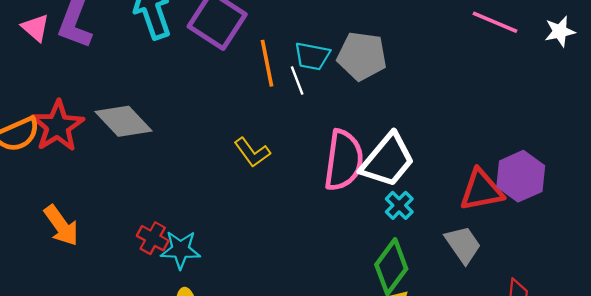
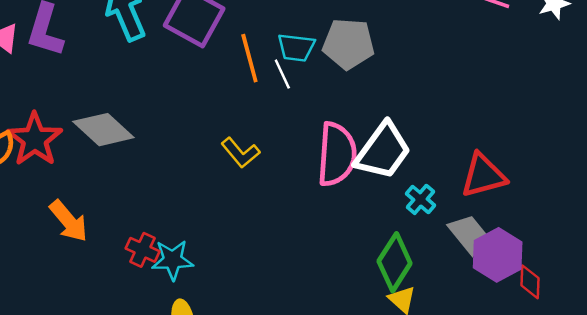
purple hexagon: (521, 176) -> (498, 255), moved
cyan cross: (399, 205) -> (420, 199), moved
orange arrow: (61, 226) -> (69, 221), moved

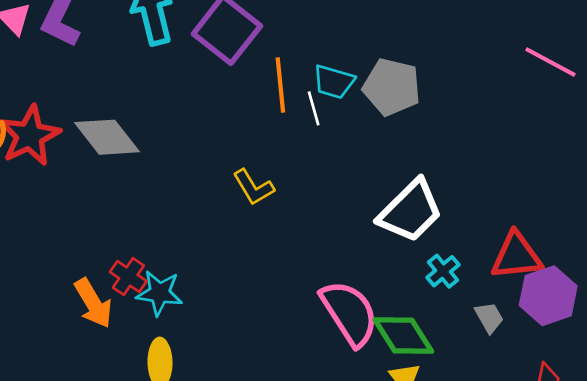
pink semicircle: (337, 154) -> (349, 313), moved, turned -46
orange arrow: (69, 221) -> (93, 303), moved
gray trapezoid: (468, 234) -> (489, 318), size x0.7
purple hexagon: (498, 255) -> (548, 296), moved
green diamond: (395, 262) -> (403, 336), turned -74

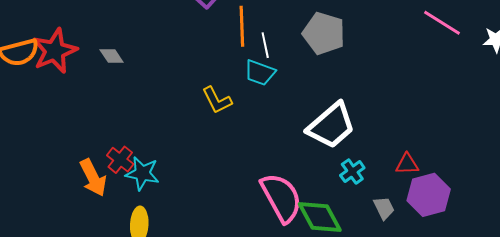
cyan trapezoid: (334, 82) -> (260, 73), moved
gray diamond: (107, 137) -> (112, 56), size x0.5
red triangle: (516, 256) -> (407, 164), size x0.6

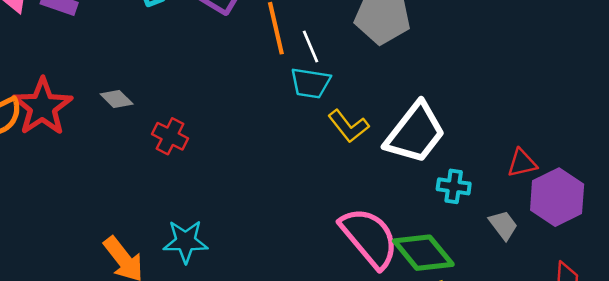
yellow L-shape: (217, 100) -> (348, 126), moved
red cross: (120, 160) -> (170, 136), moved
cyan cross: (352, 172) -> (454, 186), turned -35

